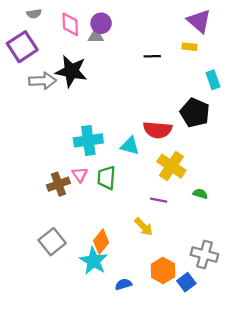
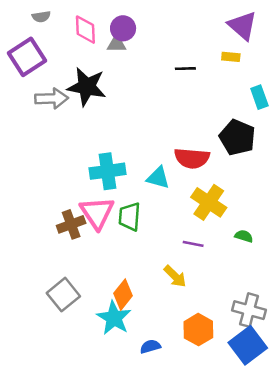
pink triangle: (80, 175) -> (97, 213), size x1.8
blue square: (186, 282) -> (248, 345), moved, size x1.6

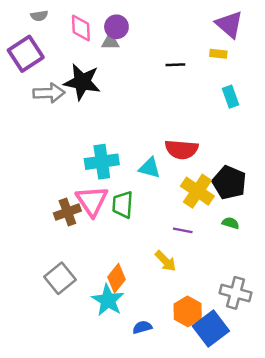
cyan rectangle: (259, 97) -> (231, 97), moved
black pentagon: (237, 137) -> (229, 183), moved
blue square: (248, 345) -> (211, 328), moved

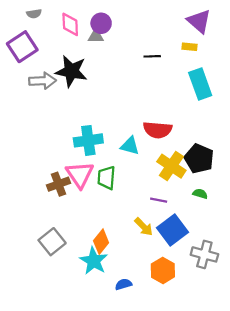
cyan rectangle: (231, 97) -> (200, 84), size x1.6
blue square: (211, 328) -> (172, 230), moved

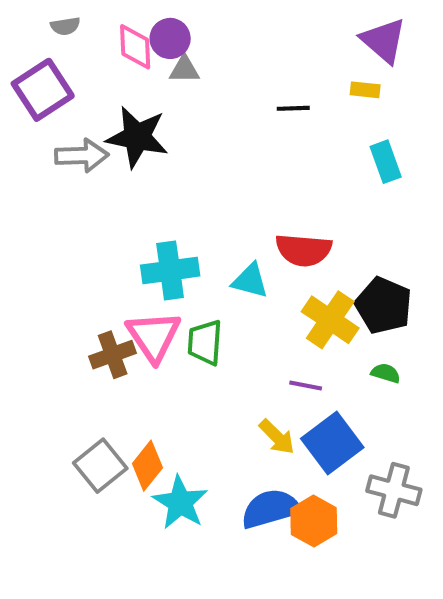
purple circle: (101, 23) -> (170, 38), moved
cyan rectangle: (200, 84) -> (386, 162), size x0.7
orange diamond: (101, 242) -> (147, 466), moved
blue semicircle: (123, 284) -> (271, 509), moved, size x1.8

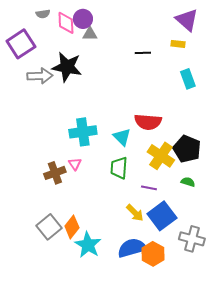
gray semicircle: (65, 26) -> (43, 14), moved
cyan triangle: (250, 281) -> (122, 137), turned 30
pink triangle: (154, 336) -> (75, 164), size x0.5
green trapezoid: (205, 342) -> (119, 168), moved

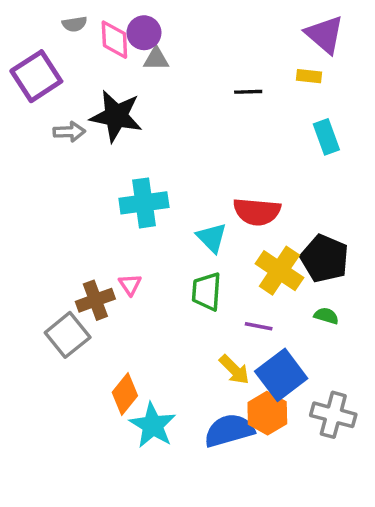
gray arrow: (40, 76) -> (69, 132), size x0.7
cyan cross: (83, 132) -> (144, 203), moved
gray square: (49, 227) -> (68, 335), moved
orange hexagon: (153, 254) -> (267, 413), moved

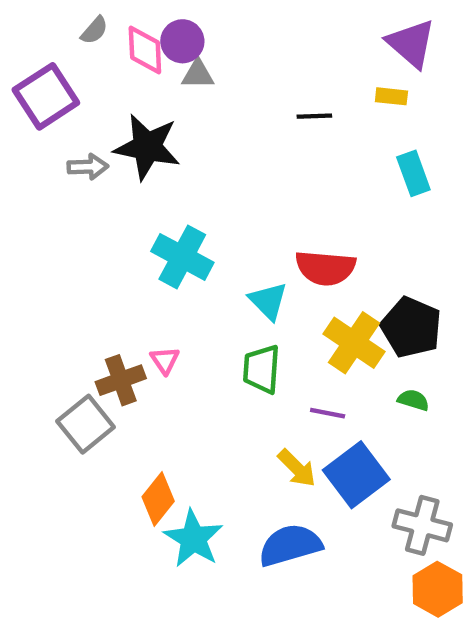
gray semicircle: (75, 24) -> (94, 30), turned -40
cyan cross: (144, 203) -> (182, 257), turned 36
orange hexagon: (267, 413) -> (438, 589), moved

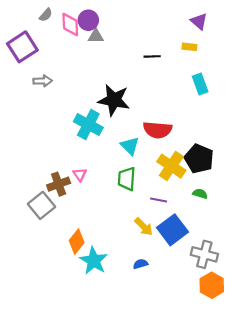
purple triangle: (411, 43) -> (199, 21), size x0.7
black star: (147, 147) -> (114, 100), moved
blue semicircle: (290, 545) -> (140, 264), size x0.5

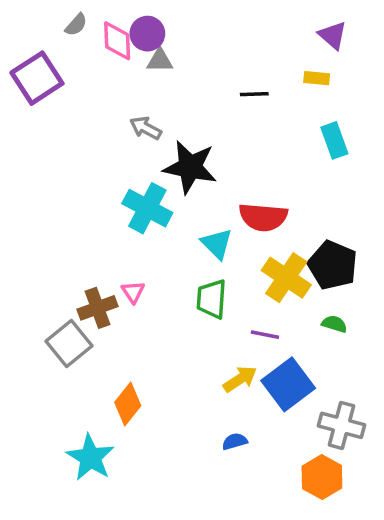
gray arrow: (43, 81) -> (146, 128), moved, turned -150
yellow arrow: (144, 227) -> (240, 379), turned -78
cyan star: (94, 261) -> (90, 457), moved
orange hexagon: (212, 285) -> (322, 477), moved

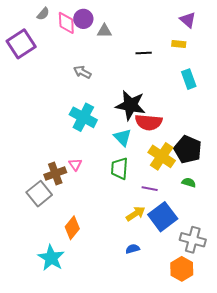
gray triangle: (160, 60) -> (104, 31), moved
black star: (190, 167) -> (131, 105), moved

